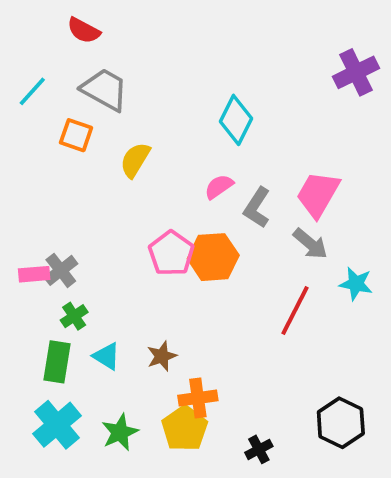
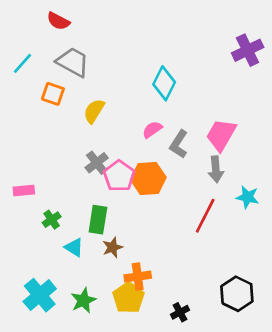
gray arrow: (310, 244) -> (216, 169), turned 45
gray cross: (61, 270) -> (97, 163), moved
green rectangle: (57, 362) -> (98, 220), moved

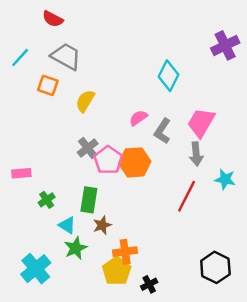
cyan diamond: (164, 83) -> (168, 76), moved
green star: (83, 300) -> (76, 248), moved
black cross: (180, 312) -> (149, 284), moved

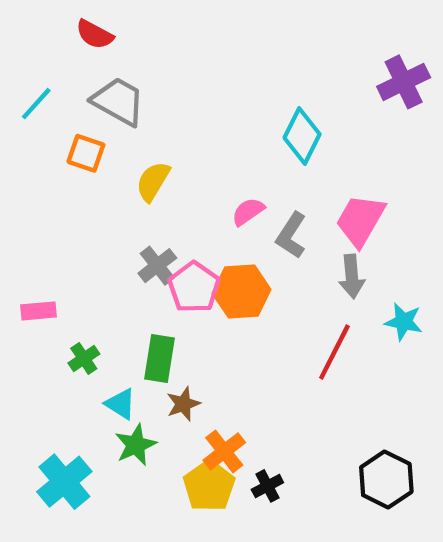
orange cross: (125, 252) -> (224, 451), turned -30
black cross: (149, 284) -> (267, 486), moved

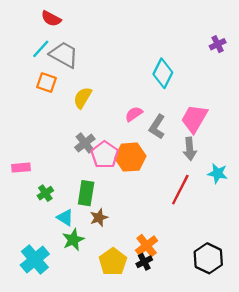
purple cross: (404, 82) -> (218, 44), size x0.6
cyan line: (36, 104) -> (41, 49), moved
orange cross: (224, 451) -> (147, 246), moved

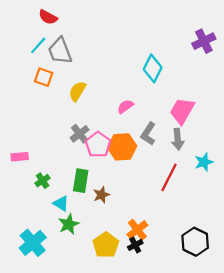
purple cross: (218, 44) -> (204, 41), size x1.5
gray trapezoid: (64, 55) -> (60, 51), turned -140
gray L-shape: (157, 127) -> (148, 134), moved
cyan star: (218, 173) -> (204, 162), turned -30
brown star: (99, 218) -> (101, 195), moved

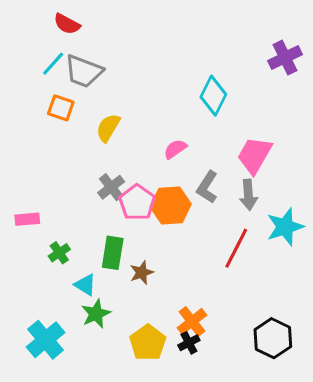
gray trapezoid: (60, 51) -> (84, 71), turned -48
cyan star: (204, 162) -> (285, 227), size x1.4

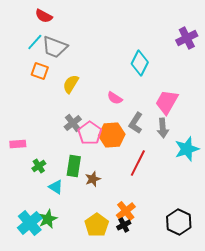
pink semicircle: (175, 149) -> (115, 98), turned -112
red line: (236, 248) -> (138, 163), moved
green star: (96, 314) -> (48, 219), moved

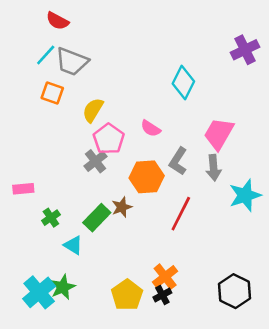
pink pentagon: (90, 133) -> (109, 139), moved
green rectangle: (74, 166) -> (97, 218), turned 35
brown star: (93, 179) -> (122, 207), moved

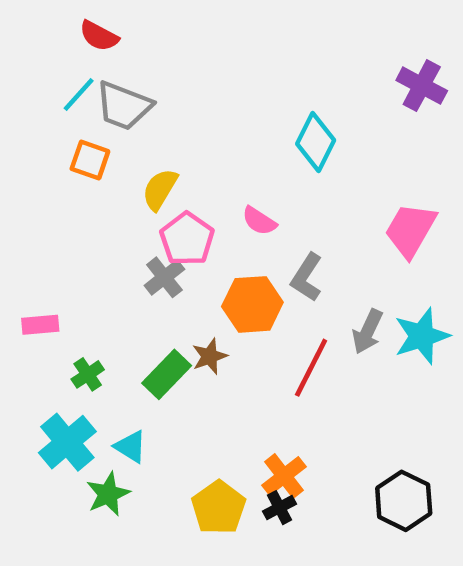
purple cross: (245, 50) -> (422, 86), turned -36
pink trapezoid: (219, 134) -> (410, 230), moved
gray arrow: (214, 168) -> (368, 332), moved, turned 30
cyan triangle: (73, 245) -> (131, 447), moved
cyan cross: (39, 292) -> (67, 442), moved

